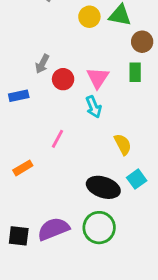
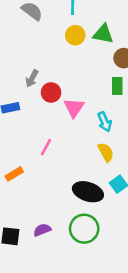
pink triangle: (98, 78) -> (74, 108), moved
cyan arrow: (94, 107) -> (105, 122), moved
purple semicircle: (53, 229) -> (42, 230), size x0.6

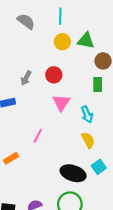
red circle: (51, 92) -> (54, 75), moved

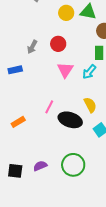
cyan arrow: (87, 114) -> (89, 72), moved, turned 63
pink line: (38, 136) -> (49, 107), moved
black ellipse: (73, 173) -> (70, 120), moved

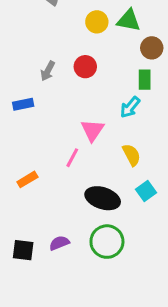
pink triangle: (65, 70) -> (92, 130), moved
black ellipse: (70, 120) -> (103, 198), moved

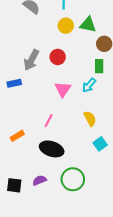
gray arrow: (48, 71) -> (31, 60), size x1.5
pink triangle: (92, 130) -> (63, 89), moved
black ellipse: (103, 198) -> (52, 149), moved

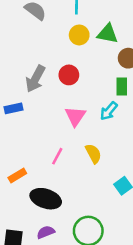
yellow semicircle: (90, 119) -> (93, 154), moved
black ellipse: (52, 149) -> (46, 199), moved

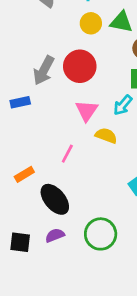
red circle: (69, 75) -> (80, 66), size x1.5
yellow semicircle: (93, 154) -> (106, 136), moved, turned -42
black ellipse: (46, 199) -> (55, 199), turned 32

